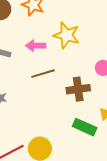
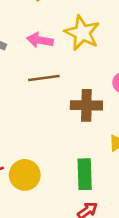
green rectangle: (85, 127) -> (85, 174), moved, turned 55

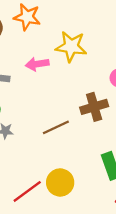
brown line: (44, 78) -> (56, 127), moved

